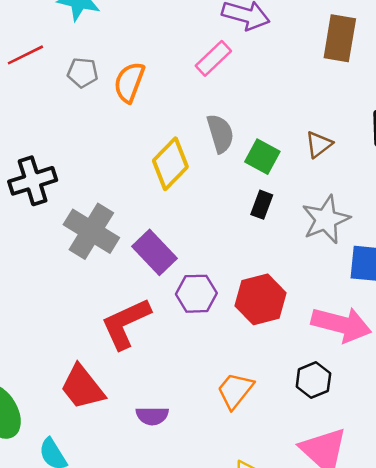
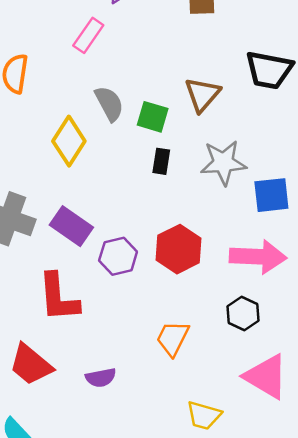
brown triangle: (319, 144) -> (202, 94), size x1.4
gray star: (326, 219) -> (223, 163), turned 30
red L-shape: (126, 323) -> (58, 297), turned -58

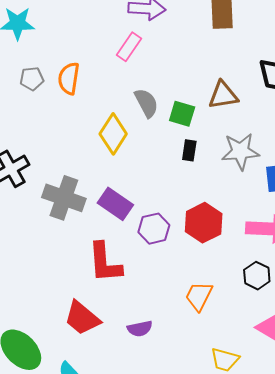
brown triangle: (202, 94) -> (223, 95), turned 40

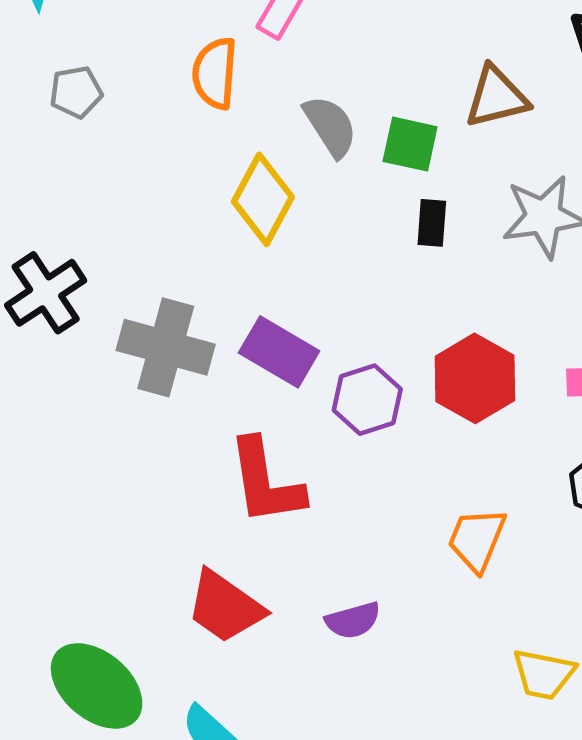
orange semicircle: (69, 78) -> (215, 73), moved

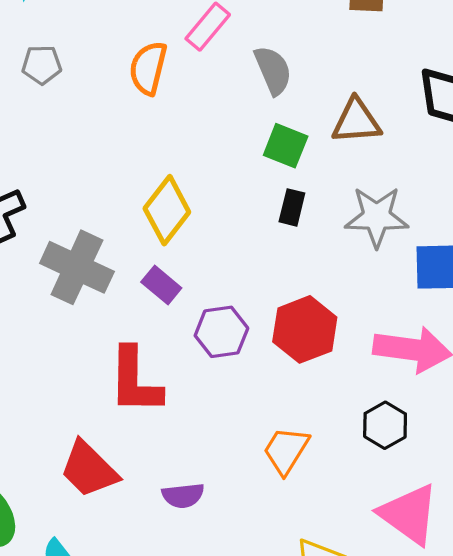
gray semicircle: (330, 126) -> (273, 70), moved
yellow diamond: (263, 199) -> (167, 210), moved
purple rectangle: (279, 352) -> (161, 285), size x0.7

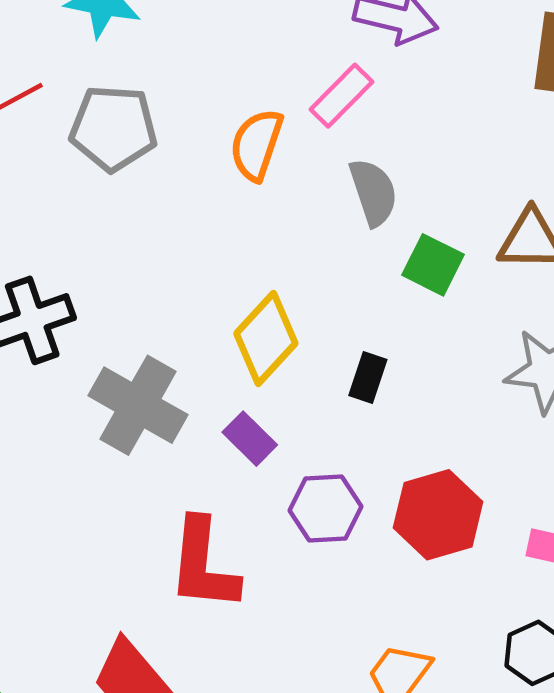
gray pentagon: (42, 65) -> (113, 128), size x1.6
gray semicircle: (273, 70) -> (373, 192), moved
black rectangle: (292, 207) -> (368, 377), moved

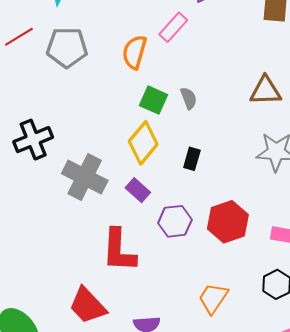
gray semicircle: (373, 192) -> (189, 98), moved, size x0.7
green square: (433, 265) -> (154, 100), moved

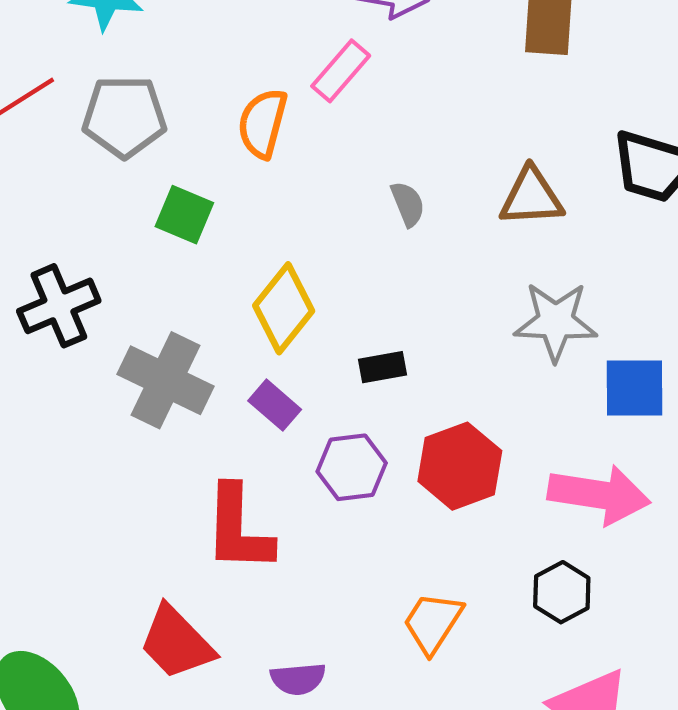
gray semicircle: (189, 98) -> (408, 204), moved
green square: (154, 100) -> (184, 215), moved
black rectangle: (192, 159) -> (382, 367), moved, turned 65

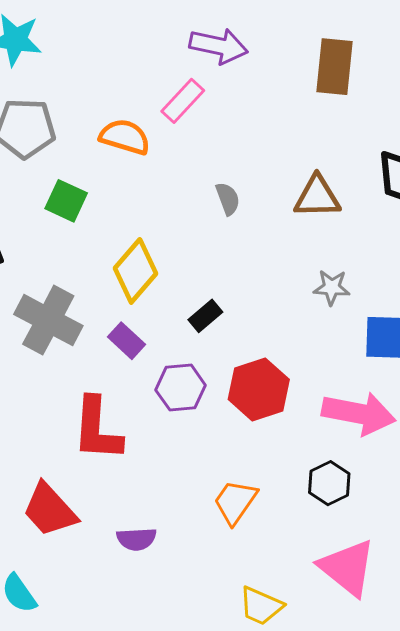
orange semicircle: (262, 123) -> (125, 137), turned 90
gray star: (556, 321) -> (332, 287), size x0.6
black rectangle: (382, 367) -> (205, 316), turned -32

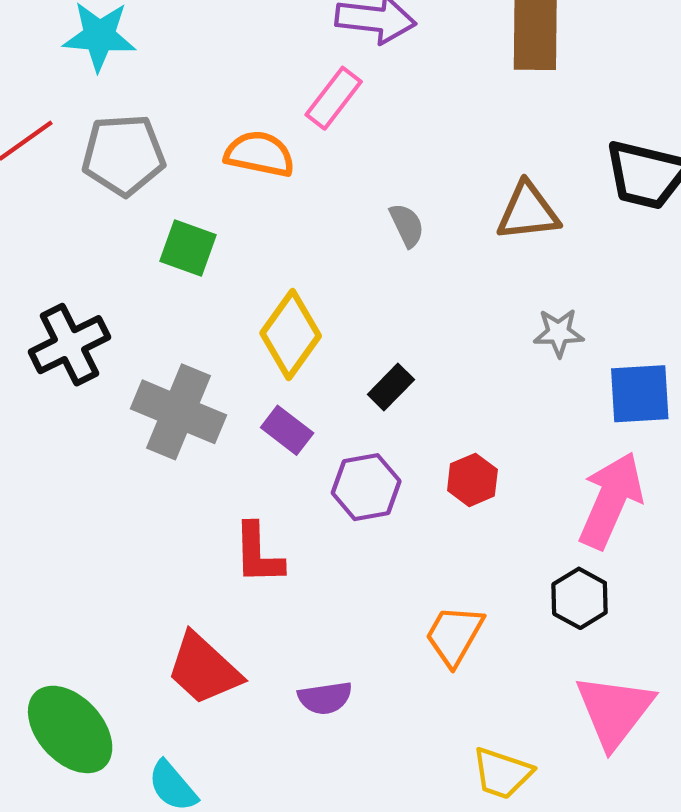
red hexagon: (259, 389) -> (472, 480), size x0.6
pink arrow: (359, 413) -> (611, 500), turned -72
red L-shape: (97, 429) -> (258, 554), size x0.7
pink triangle: (347, 568) -> (614, 711), turned 34

